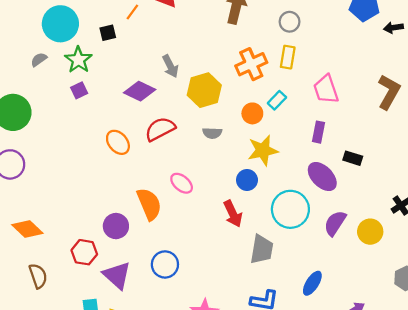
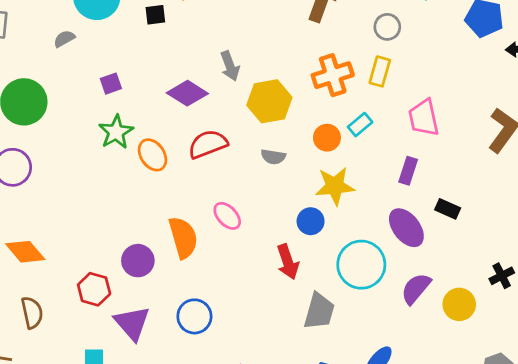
green star: (78, 60) -> (116, 132), moved

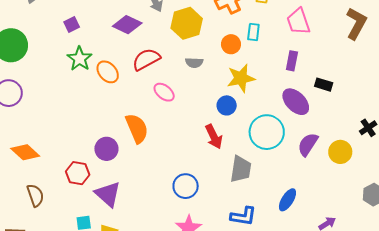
cyan rectangle: (360, 125) -> (253, 32), turned -36
pink ellipse: (227, 216) -> (164, 92), moved
blue circle: (194, 316) -> (186, 186), moved

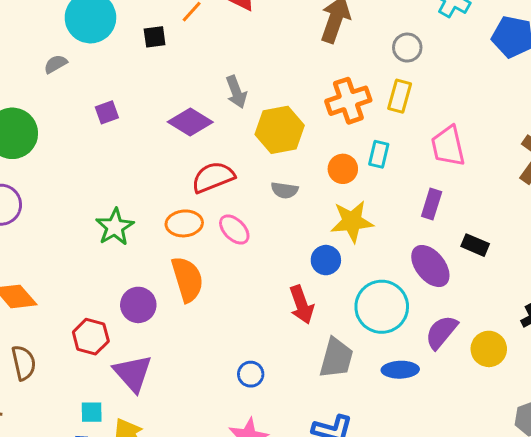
green star: (80, 59) -> (115, 227), moved
orange ellipse: (108, 72) -> (184, 223), moved, turned -60
blue circle: (186, 186) -> (251, 374), size x0.7
blue ellipse: (287, 200) -> (400, 370), moved, turned 50

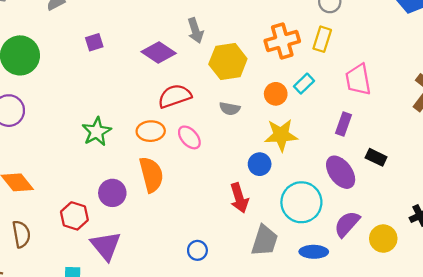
cyan rectangle: (379, 154) -> (304, 84), turned 30

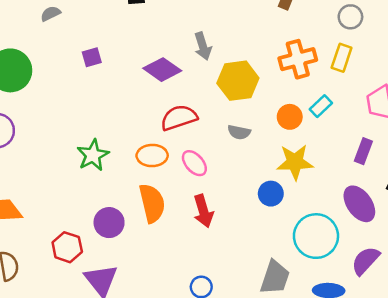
red arrow: (239, 198) -> (203, 211), moved

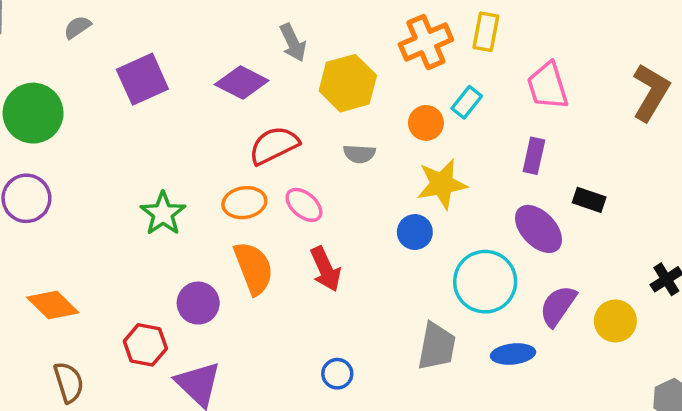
purple square: (92, 57) -> (142, 79), size x1.8

